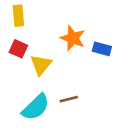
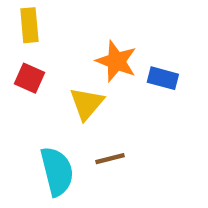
yellow triangle: (41, 65) -> (87, 104), moved
cyan semicircle: (36, 107) -> (57, 171), turned -60

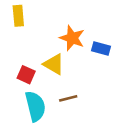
red square: (29, 78) -> (26, 75), moved
yellow triangle: (87, 104) -> (54, 64), turned -40

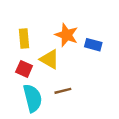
yellow rectangle: (18, 16) -> (24, 39), moved

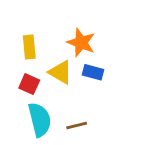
blue rectangle: (93, 45) -> (93, 72), moved
brown line: (63, 91) -> (77, 126), moved

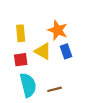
blue rectangle: (93, 72) -> (66, 51), turned 56
red square: (29, 84) -> (21, 60), turned -32

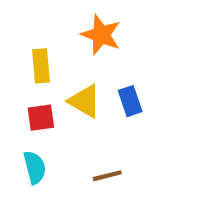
orange star: (58, 30) -> (101, 35), moved
cyan semicircle: (28, 85) -> (35, 167), moved, size x0.7

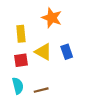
brown line: (107, 176) -> (41, 90), moved

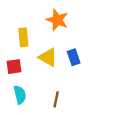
red square: (21, 60) -> (14, 67), moved
brown line: (41, 90) -> (56, 99), moved, turned -64

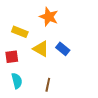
yellow rectangle: (23, 37) -> (20, 32), turned -63
blue rectangle: (74, 57) -> (63, 49), turned -32

